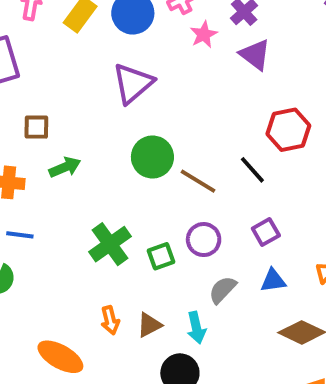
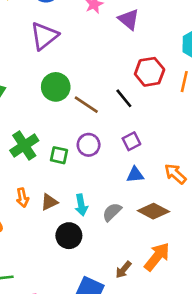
green square: (161, 256) -> (59, 155), turned 30
gray semicircle: (223, 290) -> (112, 212), moved

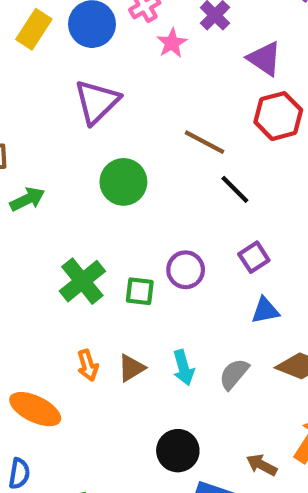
purple triangle: (129, 19) -> (264, 59), moved
red hexagon: (150, 72) -> (278, 116), moved
brown line: (86, 105) -> (205, 142), moved
black circle: (69, 236) -> (178, 451), moved
brown arrow: (123, 270) -> (262, 465), turned 84

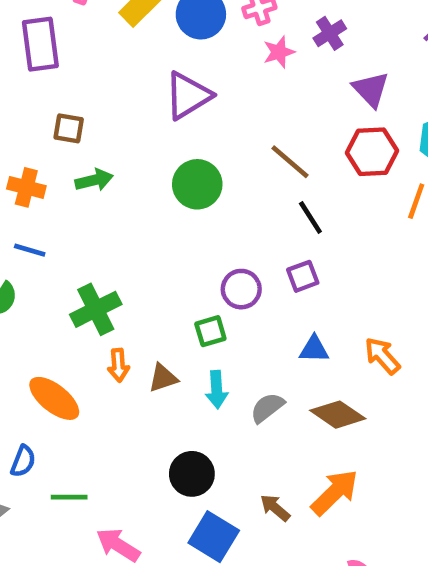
purple square: (254, 257) -> (303, 276), moved
green cross: (82, 281) -> (96, 309), moved
green square: (140, 291) -> (210, 331), moved, turned -36

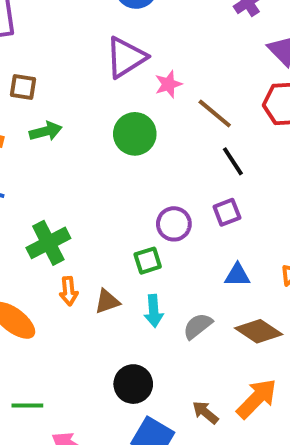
pink star: (279, 52) -> (168, 84), moved

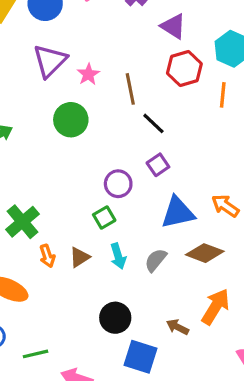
brown line: (215, 113) -> (130, 89), turned 52
blue triangle: (237, 275) -> (178, 213), size x1.6

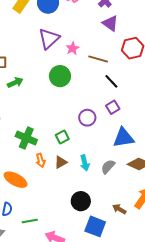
purple triangle: (173, 26) -> (110, 23), moved
brown line: (130, 89) -> (98, 59), turned -66
green square: (104, 217) -> (62, 137), moved
green cross: (23, 222) -> (26, 138), turned -30

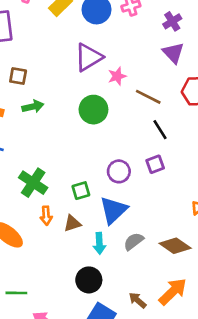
blue triangle: (123, 138) -> (113, 210), moved, turned -45
cyan arrow: (85, 163) -> (99, 243), moved

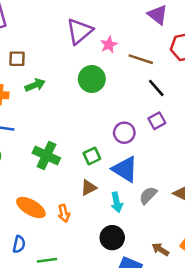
blue triangle: (113, 210) -> (125, 169), turned -36
orange arrow: (46, 216) -> (64, 213), moved

